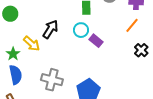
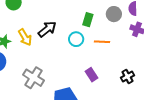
orange line: (132, 25) -> (102, 42), moved, turned 35
purple rectangle: (96, 41) -> (91, 75), moved

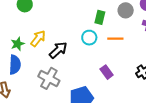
black arrow: (47, 29) -> (58, 50), moved
yellow arrow: (25, 37) -> (38, 38), turned -108

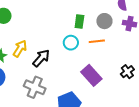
gray circle: (126, 10) -> (104, 21), moved
purple rectangle: (107, 72) -> (91, 75), size x1.5

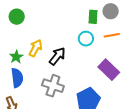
gray circle: (104, 21) -> (111, 11), moved

